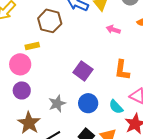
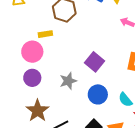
gray star: (57, 103) -> (68, 81), moved

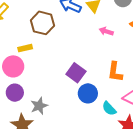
gray star: (68, 81) -> (39, 106), moved
blue circle: (98, 94) -> (88, 93), moved

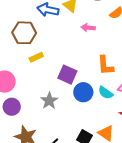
yellow rectangle: (25, 48) -> (36, 57), moved
gray star: (39, 106) -> (49, 101), moved
cyan semicircle: (109, 109) -> (106, 93), moved

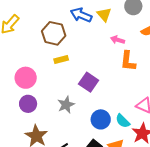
orange L-shape: (105, 65) -> (128, 61), moved
blue circle: (83, 92) -> (101, 119), moved
cyan semicircle: (106, 93) -> (123, 121), moved

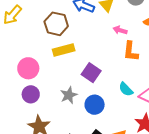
yellow rectangle: (61, 60) -> (64, 50), size x1.5
blue circle: (101, 119) -> (95, 105), moved
cyan semicircle: (123, 121) -> (126, 89), moved

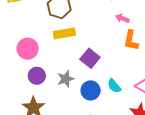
cyan semicircle: (126, 89) -> (114, 86), moved
purple circle: (31, 94) -> (37, 76), moved

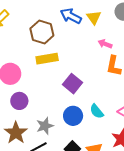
gray star: (66, 79) -> (45, 126), moved

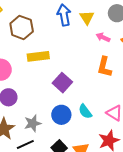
blue arrow: (71, 16) -> (64, 15), turned 50
brown hexagon: (42, 32) -> (22, 27), moved
pink arrow: (105, 44) -> (103, 37), moved

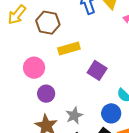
blue circle: (61, 115) -> (111, 113), moved

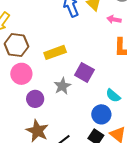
brown hexagon: (48, 23) -> (16, 45), moved
gray star: (74, 116) -> (62, 86), moved

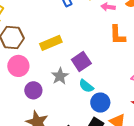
purple square: (84, 72) -> (81, 61), turned 30
cyan semicircle: (113, 96) -> (86, 86), moved

